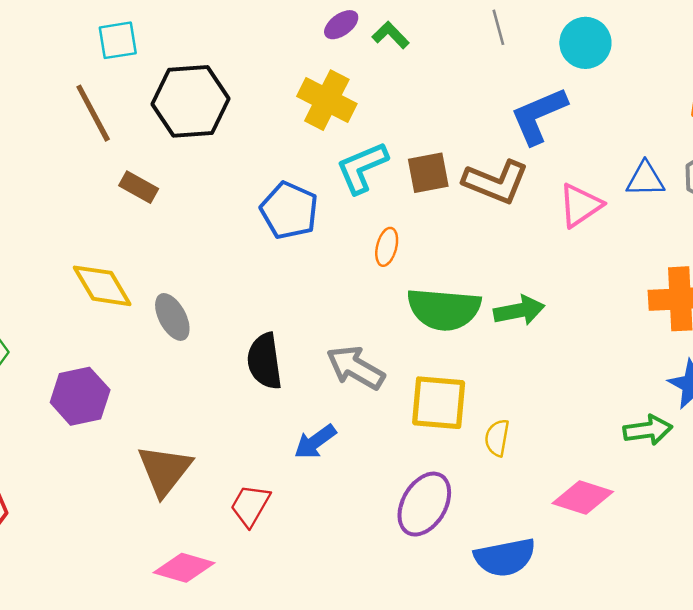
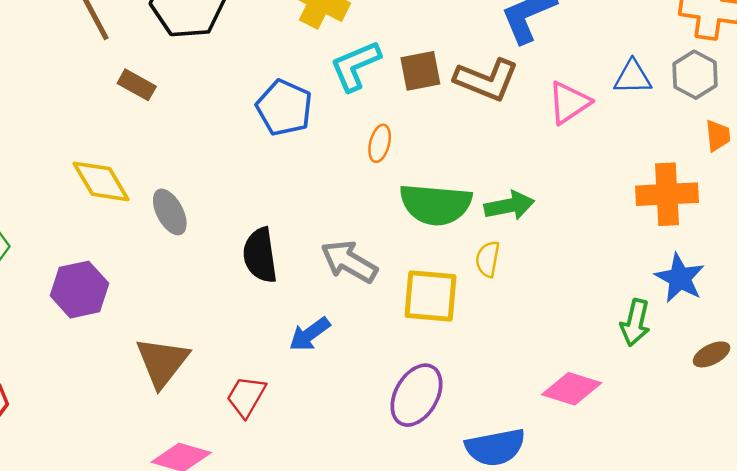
green arrow: (648, 430) -> (635, 323), turned 111
yellow semicircle: (497, 438) -> (488, 259), moved

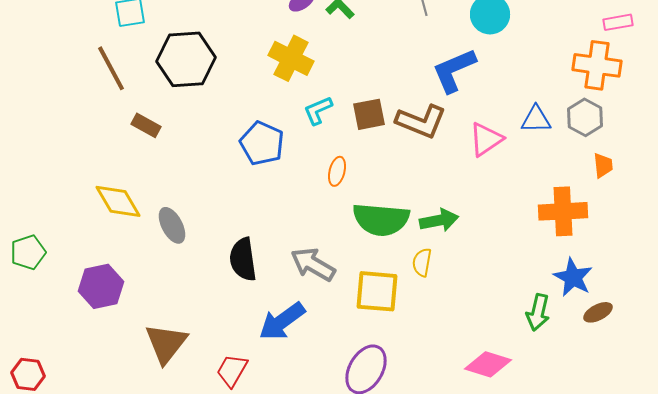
cyan L-shape: (355, 66) -> (318, 110), size x0.7
blue arrow: (310, 334) -> (282, 321), size x1.4
brown ellipse: (712, 354) -> (598, 312), moved

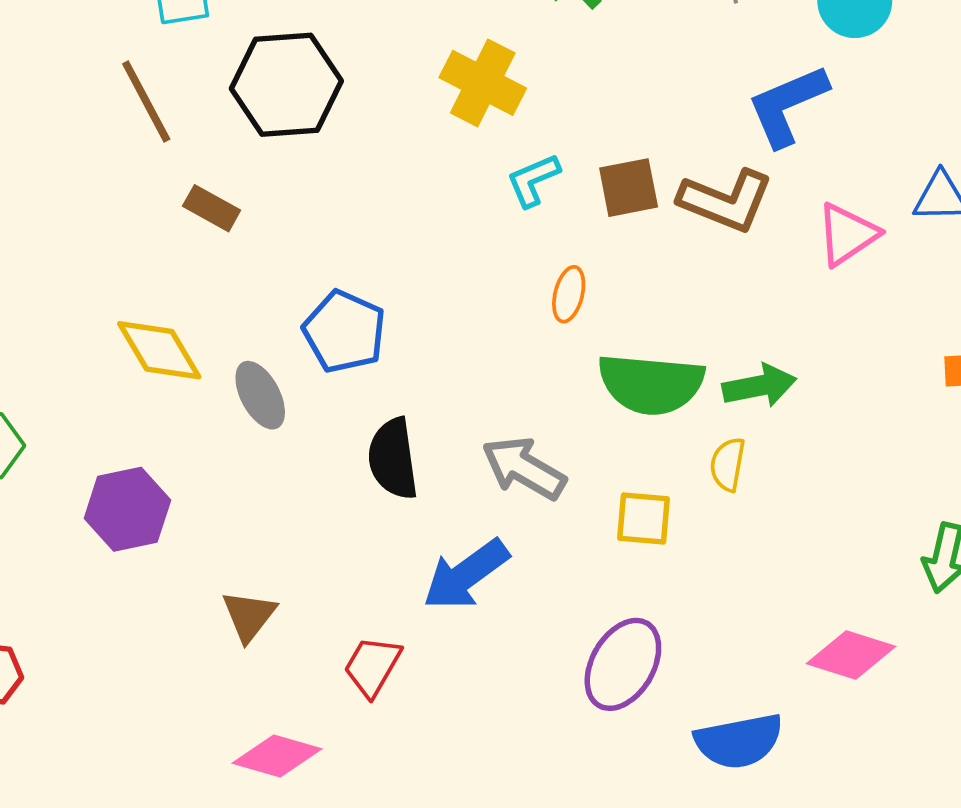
blue pentagon: (262, 143) -> (344, 332), moved
yellow square: (377, 291) -> (644, 519), size x0.7
brown triangle: (166, 343) -> (249, 616), size x0.7

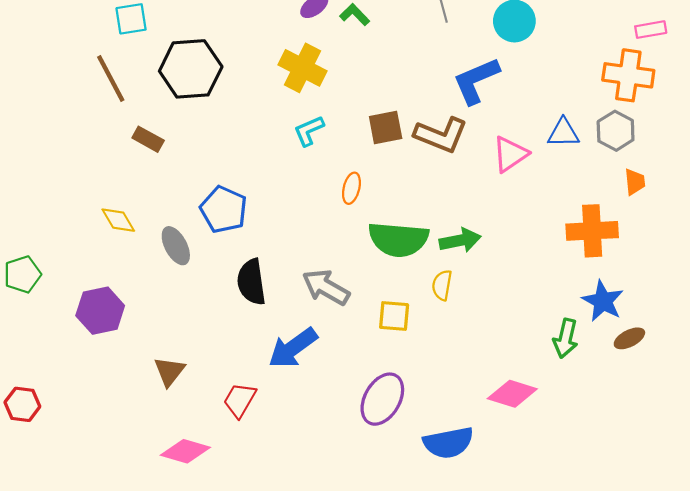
cyan L-shape: (533, 180) -> (309, 131), moved
yellow diamond: (159, 350) -> (118, 220), size x0.7

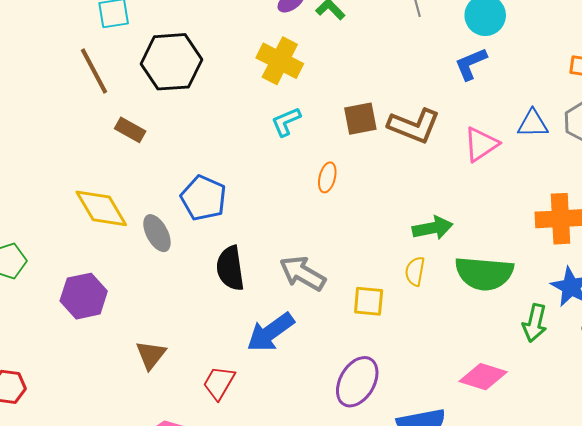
blue L-shape: (476, 81) -> (471, 64), moved, size x0.7
yellow diamond: (118, 220) -> (101, 208), size x1.6
green semicircle: (398, 239) -> (484, 273), moved

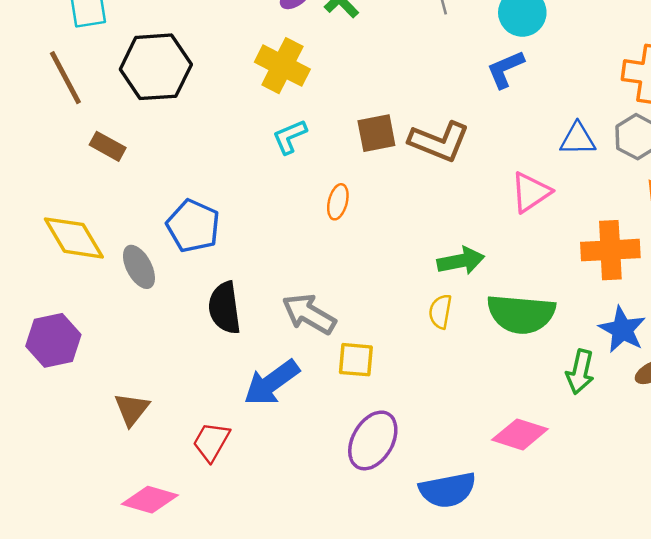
pink triangle: (481, 144) -> (531, 192), moved
yellow square: (369, 301) -> (356, 360), moved

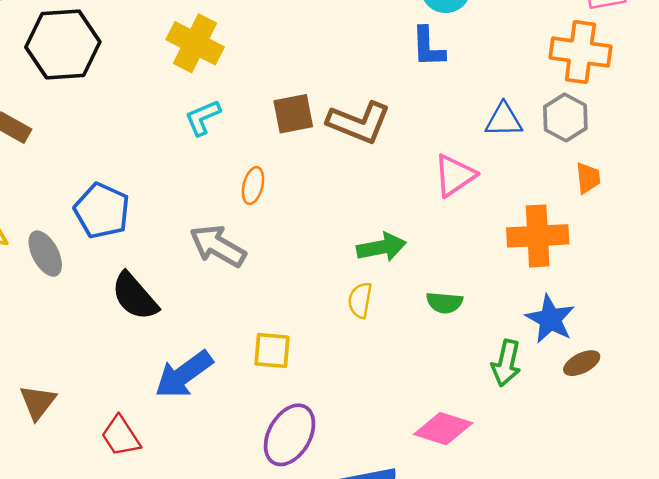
blue L-shape: (505, 69) -> (428, 47), turned -69
black semicircle: (225, 308) -> (135, 296), turned -33
gray arrow: (309, 314) -> (218, 246), moved
green semicircle: (521, 314) -> (444, 303), size x0.5
red trapezoid: (211, 442) -> (121, 436), turned -63

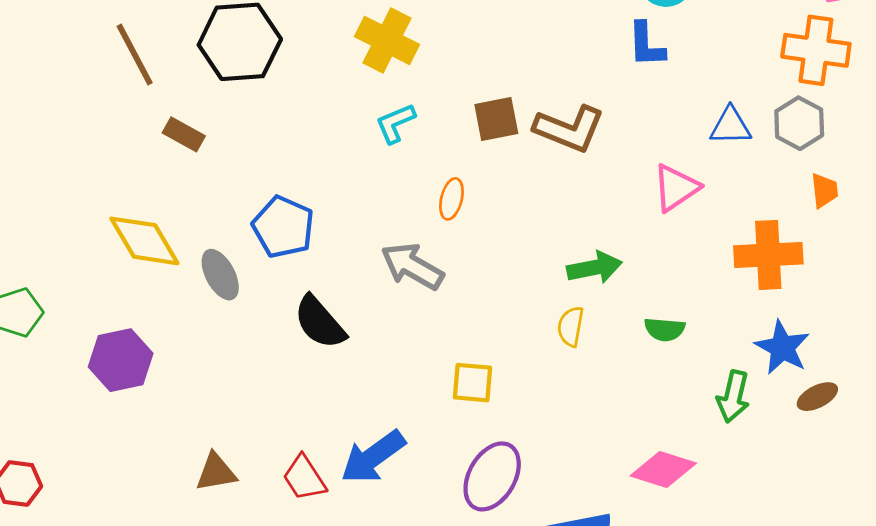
blue arrow: (184, 374) -> (373, 457), moved
brown triangle: (38, 402) -> (216, 472), moved, turned 42

